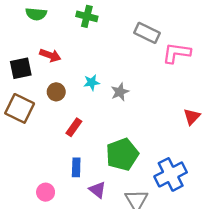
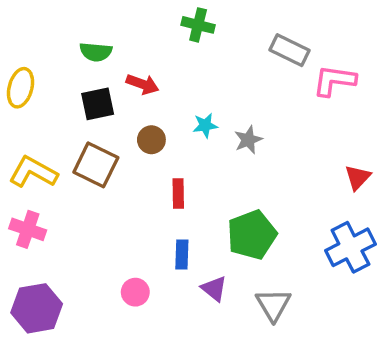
green semicircle: (36, 14) -> (96, 52), moved
red rectangle: (74, 127) -> (178, 194), turned -36
blue cross: (171, 174) -> (350, 247), moved

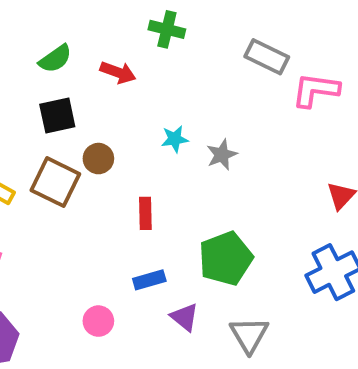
green semicircle: (96, 52) -> (55, 59), turned -40
red arrow: (142, 84) -> (118, 72), moved
brown circle: (151, 140) -> (98, 159), moved
blue rectangle: (182, 254) -> (149, 280), turned 72

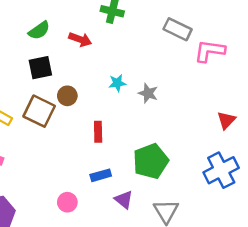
gray star: (222, 155) -> (148, 93), turned -30

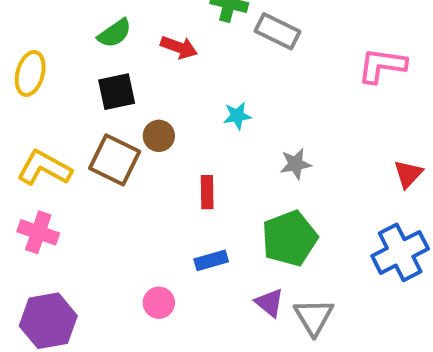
gray rectangle: (178, 29) -> (277, 31), moved
gray star: (148, 93) -> (296, 164), moved, turned -30
purple triangle: (124, 200) -> (269, 303), moved

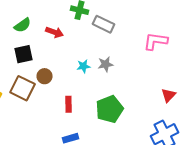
gray star: (296, 164) -> (106, 64), moved
green pentagon: (290, 238) -> (110, 109), moved

